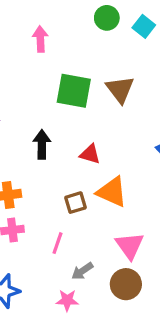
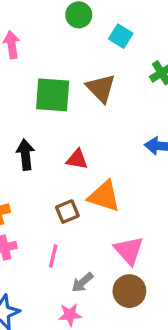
cyan square: (144, 26) -> (121, 36), moved

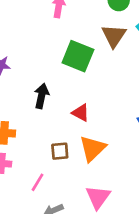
brown triangle: (101, 88) -> (114, 36), moved
orange triangle: (104, 196) -> (93, 149), turned 40

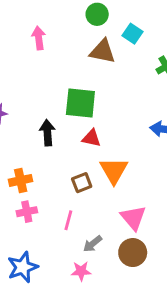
brown triangle: (114, 36) -> (102, 51), turned -36
green square: (78, 56) -> (80, 103), moved

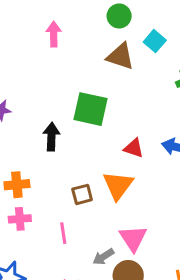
red triangle: (91, 138) -> (134, 148), moved
pink line: (68, 220) -> (63, 233), turned -30
gray arrow: (93, 244) -> (103, 257), moved

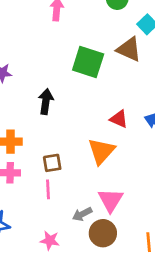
brown triangle: (120, 56) -> (129, 49), moved
green square: (90, 109) -> (88, 62), moved
brown square: (82, 194) -> (52, 163), moved

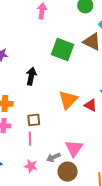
red triangle: (119, 119) -> (91, 105), moved
orange triangle: (101, 151) -> (68, 100), moved
pink star: (50, 240) -> (31, 166), moved

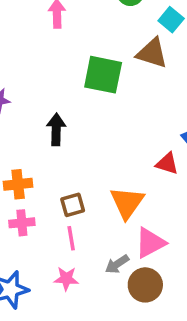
orange triangle: (68, 100) -> (127, 203), moved
pink triangle: (74, 148) -> (150, 243), turned 36
pink star: (31, 166) -> (66, 279), moved

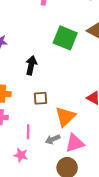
brown square: (73, 205) -> (40, 98), moved
gray arrow: (117, 264) -> (53, 139), moved

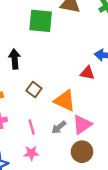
brown square: (40, 98) -> (34, 89), turned -32
orange triangle: (65, 117) -> (65, 101), turned -35

